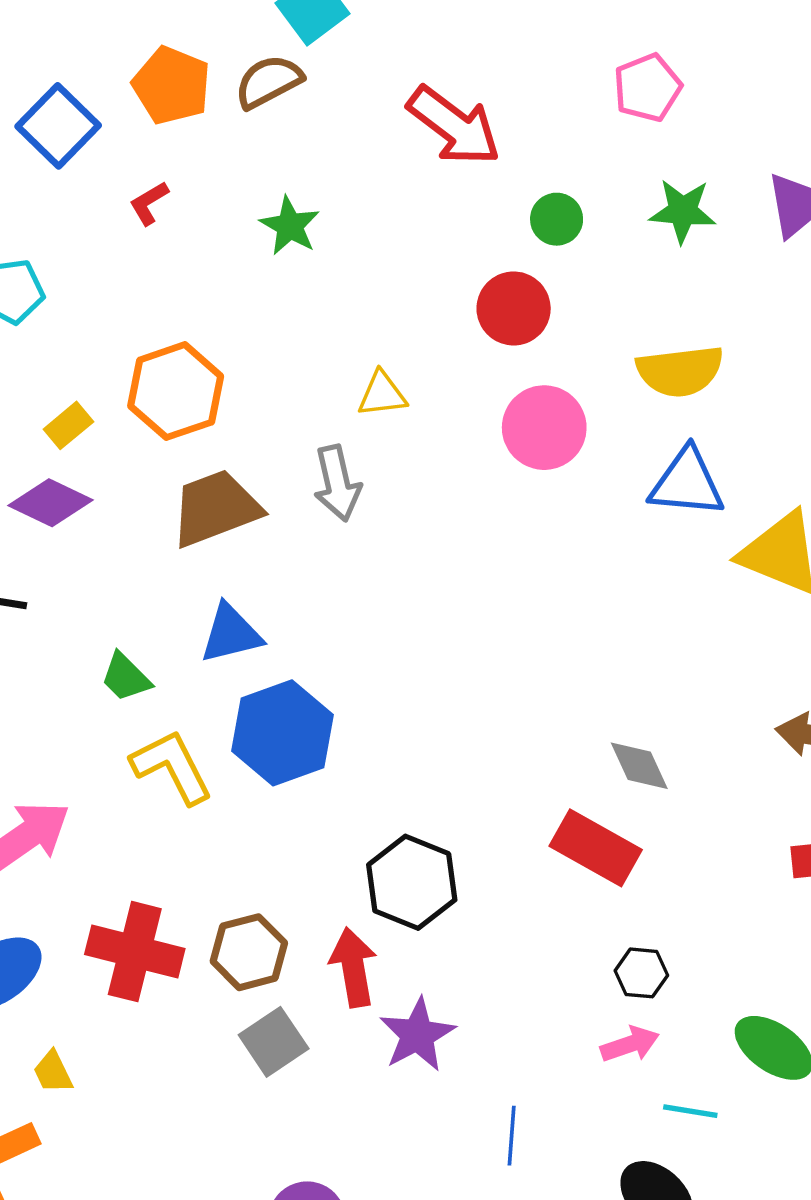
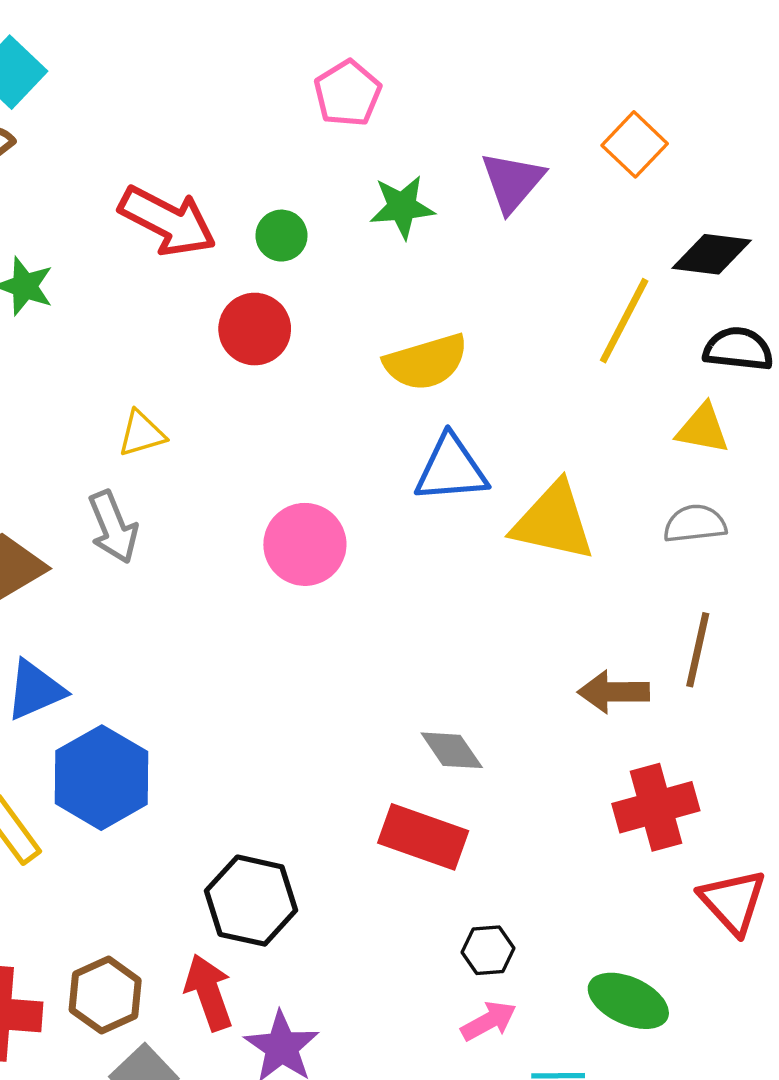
red arrow: (454, 126) -> (167, 221), moved
pink circle: (544, 428) -> (305, 544), moved

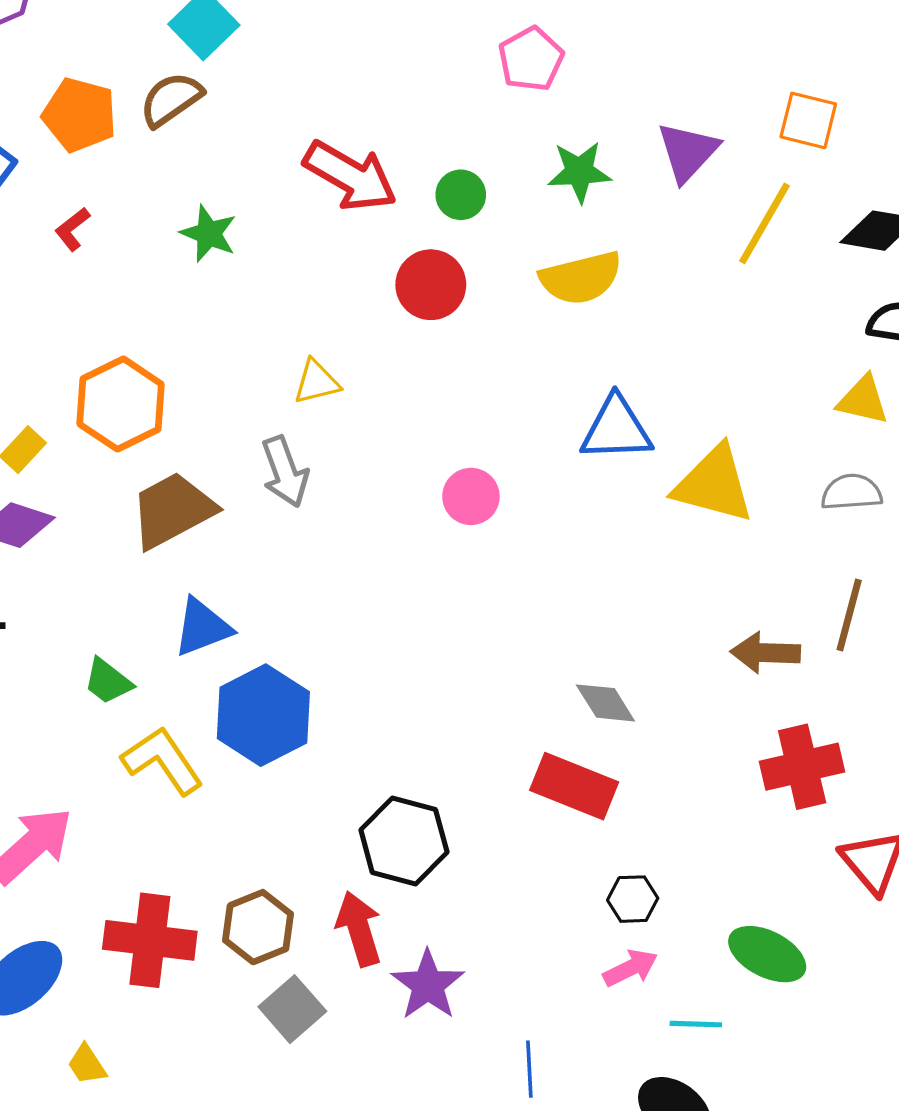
orange square: (635, 144) -> (808, 120), turned -32
yellow line: (624, 321) -> (764, 223), moved
yellow semicircle: (426, 362) -> (581, 278), moved
pink circle: (305, 544) -> (471, 496), size x0.7

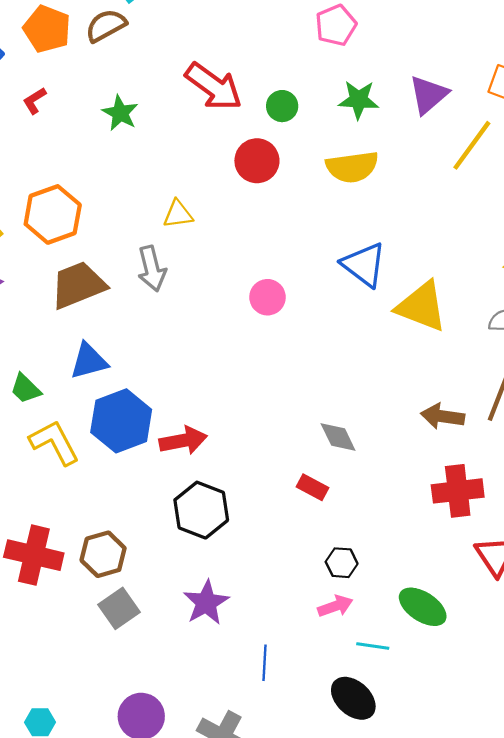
blue triangle: (616, 429) -> (364, 265), turned 33
red rectangle: (574, 786) -> (312, 487), size x0.6
red arrow: (359, 929) -> (183, 441), moved, turned 90

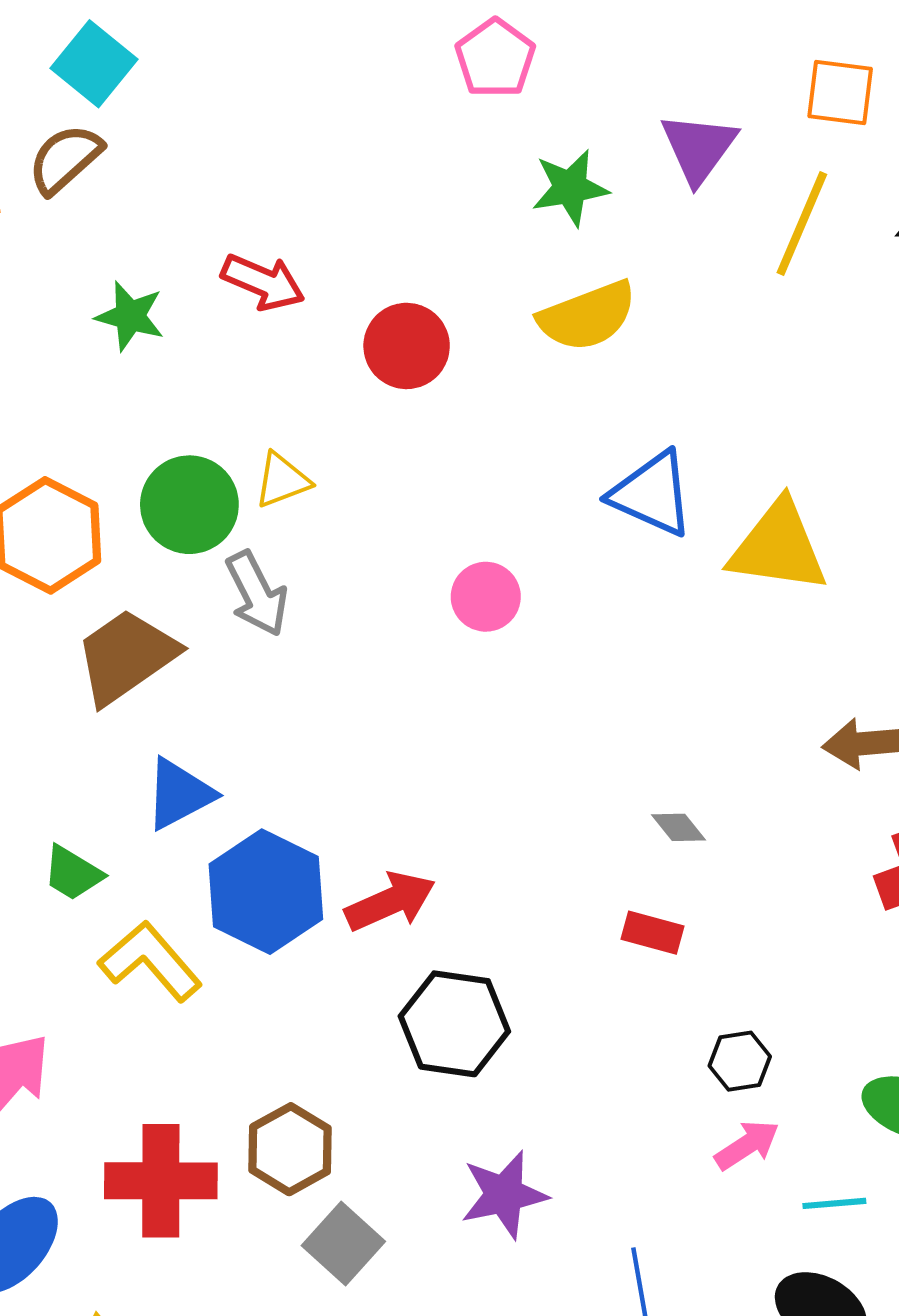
red arrow: (214, 86) -> (263, 282), moved, size x0.7
green circle: (282, 106) -> (189, 505), moved, size x1.6
gray diamond: (338, 437) -> (679, 827), size x0.7
purple star: (206, 603) -> (504, 1195), turned 30

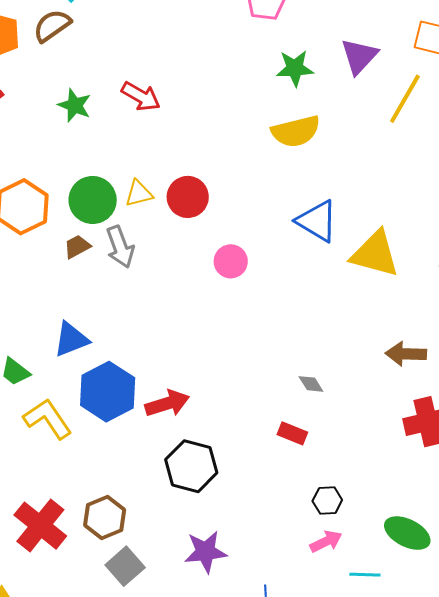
red circle: (407, 346) -> (188, 197), moved
brown trapezoid: (126, 656) -> (77, 247), moved, size x0.5
red cross: (161, 1181) -> (40, 526), turned 32

